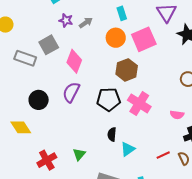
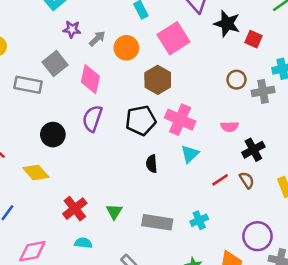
gray arrow: (86, 23) -> (97, 39), moved
orange circle: (116, 38) -> (126, 48), moved
cyan triangle: (128, 149) -> (190, 154), moved
green triangle: (79, 154) -> (114, 212), moved

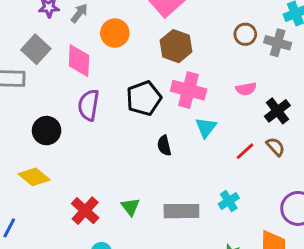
orange circle: (126, 48) -> (115, 33), moved
brown hexagon: (158, 80) -> (176, 46), moved
gray cross: (263, 91) -> (278, 43), turned 35

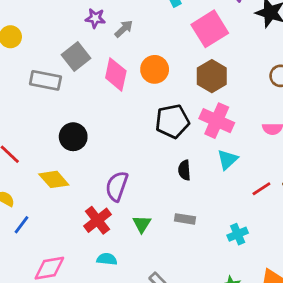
orange circle: (115, 33) -> (155, 69), moved
purple semicircle: (89, 105) -> (117, 186), moved
gray rectangle: (181, 211) -> (185, 219), moved, size x0.6

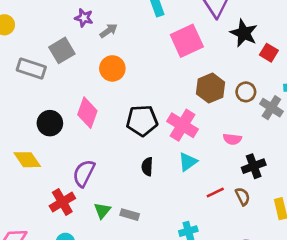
orange circle: (155, 69) -> (112, 68), moved
pink diamond: (116, 74) -> (87, 113), moved
brown hexagon: (212, 76) -> (211, 88), moved
gray rectangle: (185, 219) -> (130, 215), moved

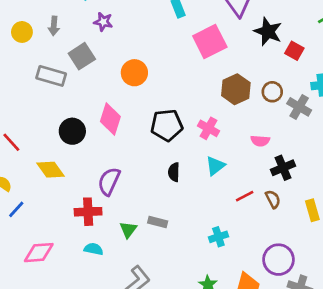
gray arrow: (109, 31) -> (54, 26), moved, turned 132
pink cross: (183, 125) -> (209, 128), size x0.7
red cross: (62, 202) -> (88, 212), turned 30
green triangle: (102, 211) -> (128, 230), moved

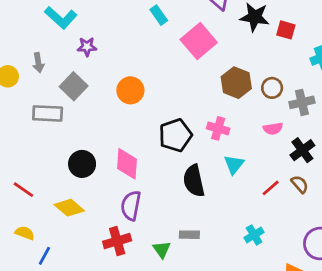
brown circle: (272, 92) -> (272, 88), moved
gray cross: (299, 107) -> (302, 102), moved, turned -30
pink diamond: (110, 119) -> (127, 164), moved
black semicircle: (174, 172) -> (194, 181), size x1.6

